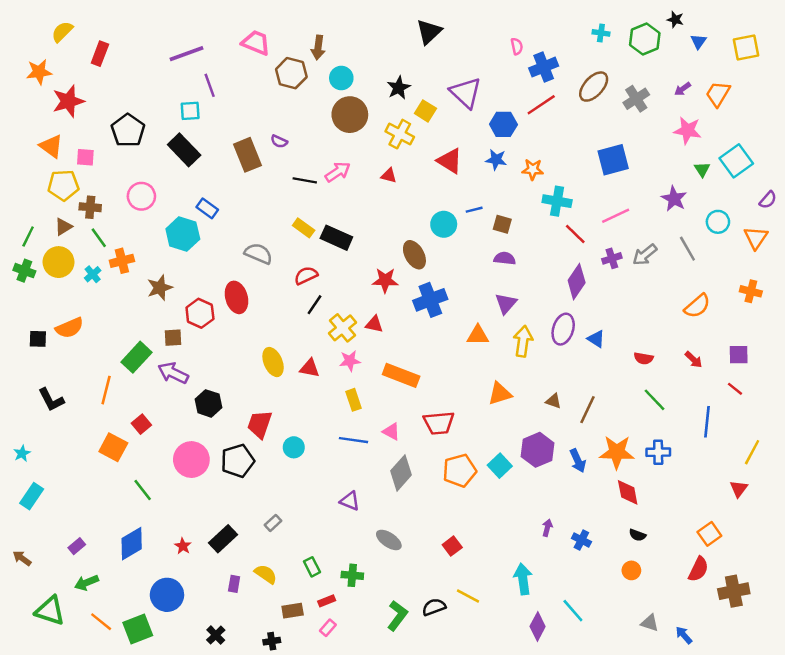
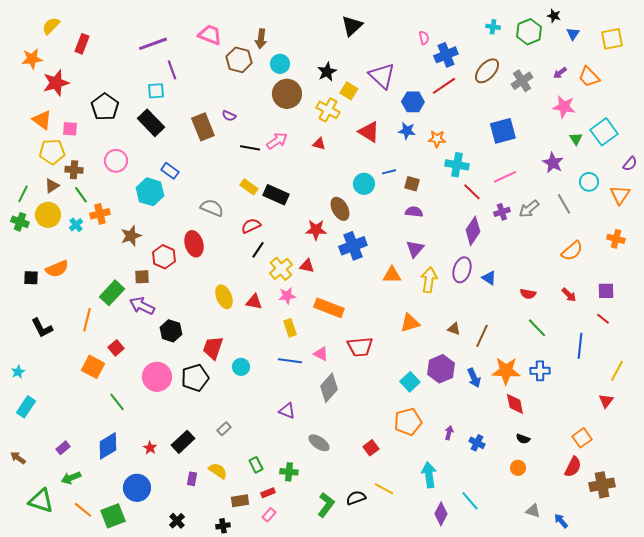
orange trapezoid: (718, 94) -> (589, 77), turned -75
orange pentagon: (460, 470) -> (408, 422), moved

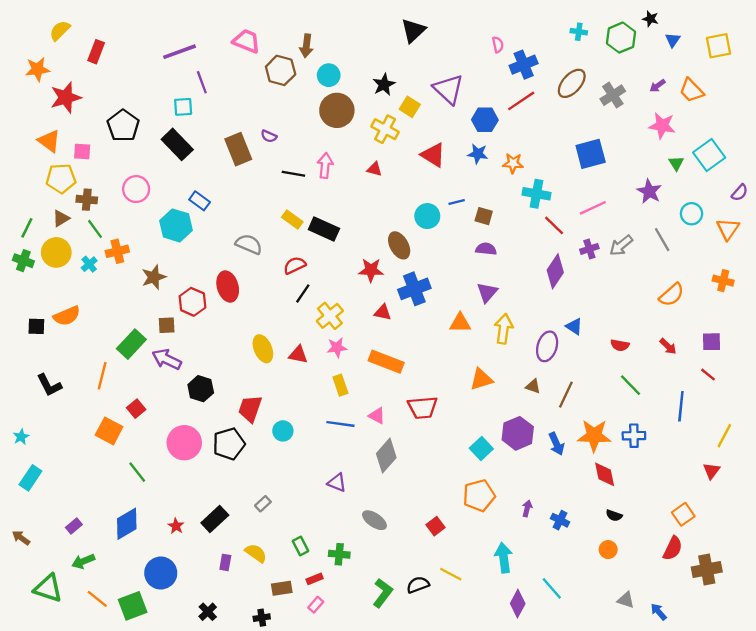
pink arrow: (277, 141) -> (325, 166), turned -50
red triangle: (307, 266) -> (383, 312), moved
purple ellipse: (462, 270) -> (547, 346), moved

